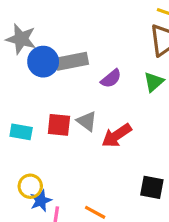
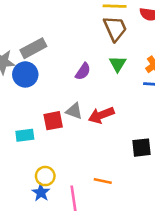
gray rectangle: (72, 61) -> (33, 48), moved
red arrow: (117, 135) -> (101, 115), turned 30
blue star: (41, 201) -> (41, 193), moved

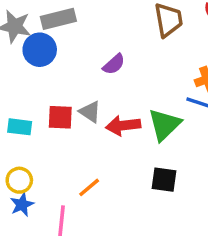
green triangle: (118, 64) -> (165, 125), moved, size x1.5
yellow circle: (45, 176) -> (19, 180), moved
orange line: (103, 181) -> (89, 187), moved, turned -66

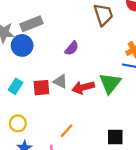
cyan rectangle: (20, 127) -> (16, 86), moved, turned -56
yellow circle: (19, 180) -> (18, 123), moved
black square: (164, 180) -> (115, 137), moved

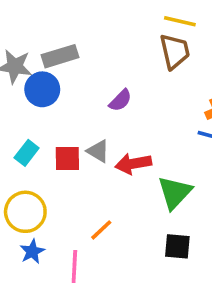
green triangle: (110, 83) -> (175, 193), moved
yellow circle: (18, 123) -> (25, 212), size x1.5

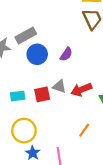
blue circle: (42, 89) -> (37, 54), moved
cyan rectangle: (27, 153) -> (18, 96), turned 56
orange line: (101, 230) -> (84, 130), moved

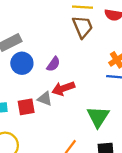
red arrow: (81, 90) -> (63, 88), moved

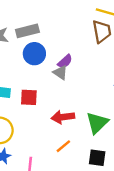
red arrow: (63, 88) -> (63, 117), moved
gray triangle: (45, 99) -> (60, 73), moved

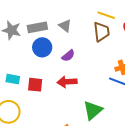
gray triangle: (60, 73) -> (65, 26), moved
red arrow: (63, 117) -> (67, 82), moved

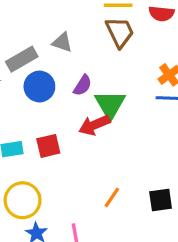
green triangle: (93, 110) -> (110, 105), moved

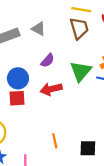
blue circle: (39, 87) -> (18, 78), moved
green triangle: (110, 105) -> (81, 71), moved
orange line: (112, 197) -> (55, 141), turned -56

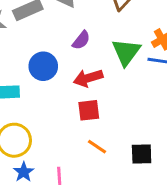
red square: (17, 98) -> (89, 110), moved
orange line: (55, 141) -> (97, 147), turned -40

